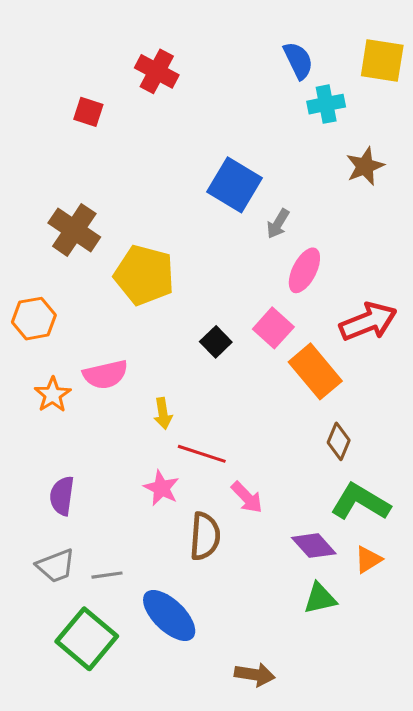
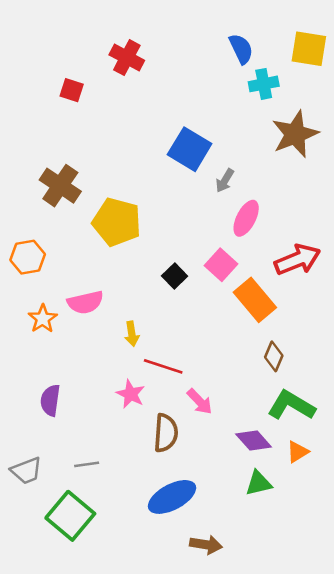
brown star: (365, 166) -> (295, 134), size x1.5
gray trapezoid: (56, 566) -> (26, 471), moved
blue ellipse: (169, 615) -> (172, 497), moved, turned -72

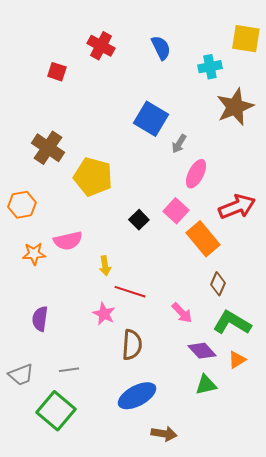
blue semicircle: (241, 49) -> (161, 48), moved
orange star: (43, 319) -> (34, 254), turned 30
pink arrow: (200, 402) -> (182, 313), moved

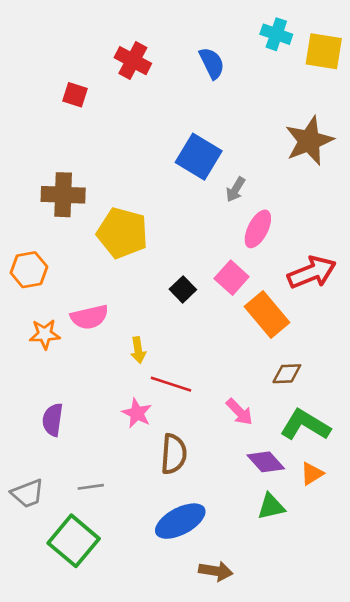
cyan cross: (210, 67) -> (276, 34), moved, turned 30
brown cross: (48, 148) -> (63, 195), turned -32
brown diamond: (218, 284) -> (287, 374), turned 65

